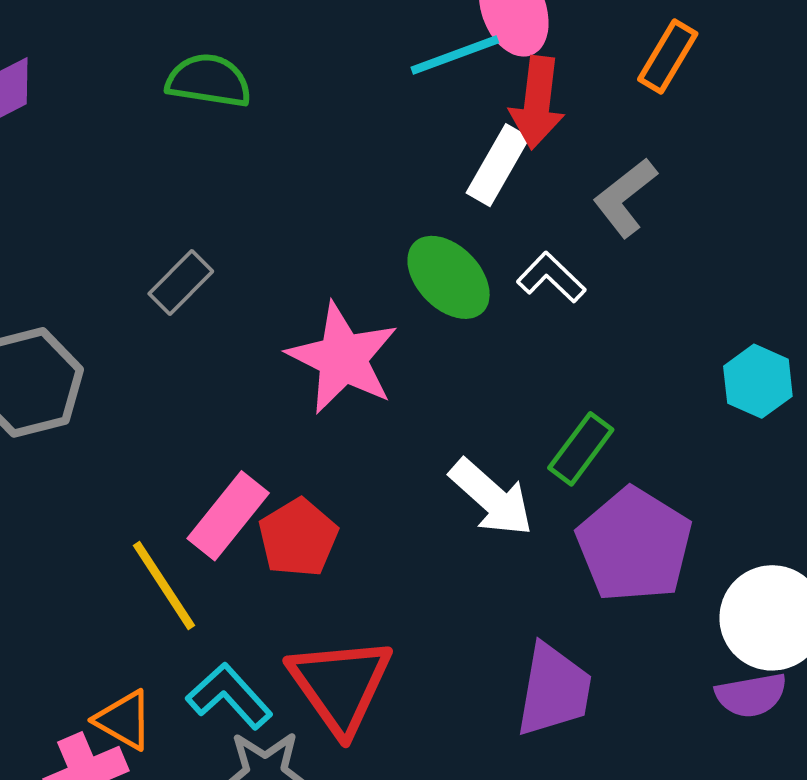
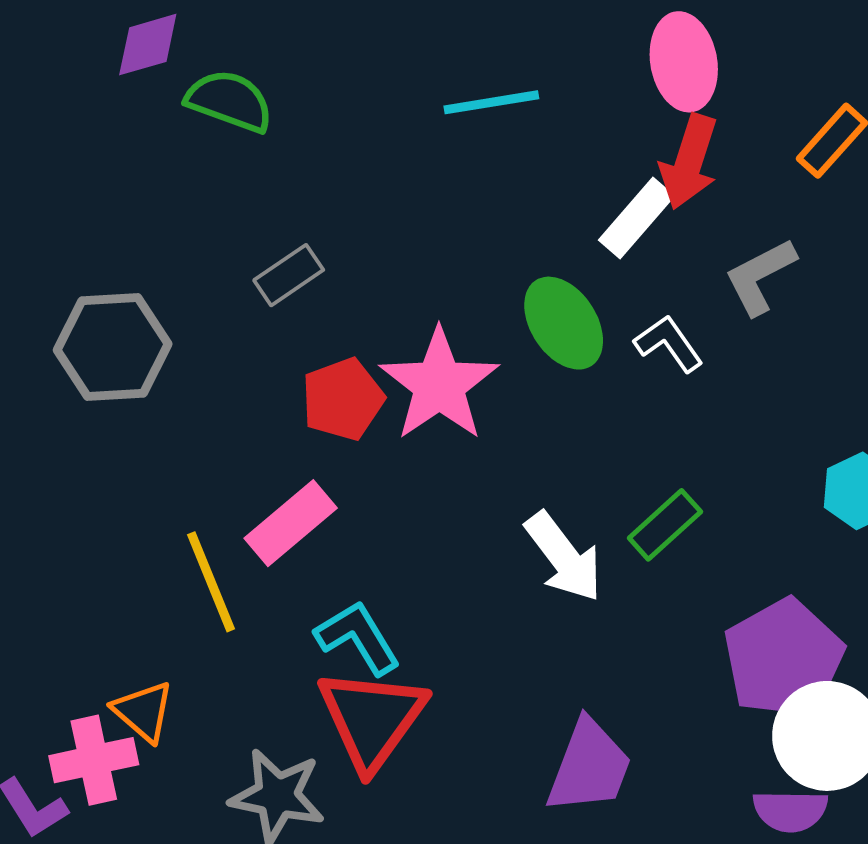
cyan line: (455, 55) -> (491, 102), moved
green semicircle: (209, 81) -> (229, 101), moved
red pentagon: (298, 538) -> (343, 399), moved
purple pentagon: (634, 545) -> (784, 658), moved
cyan L-shape: (229, 696) -> (358, 638), moved

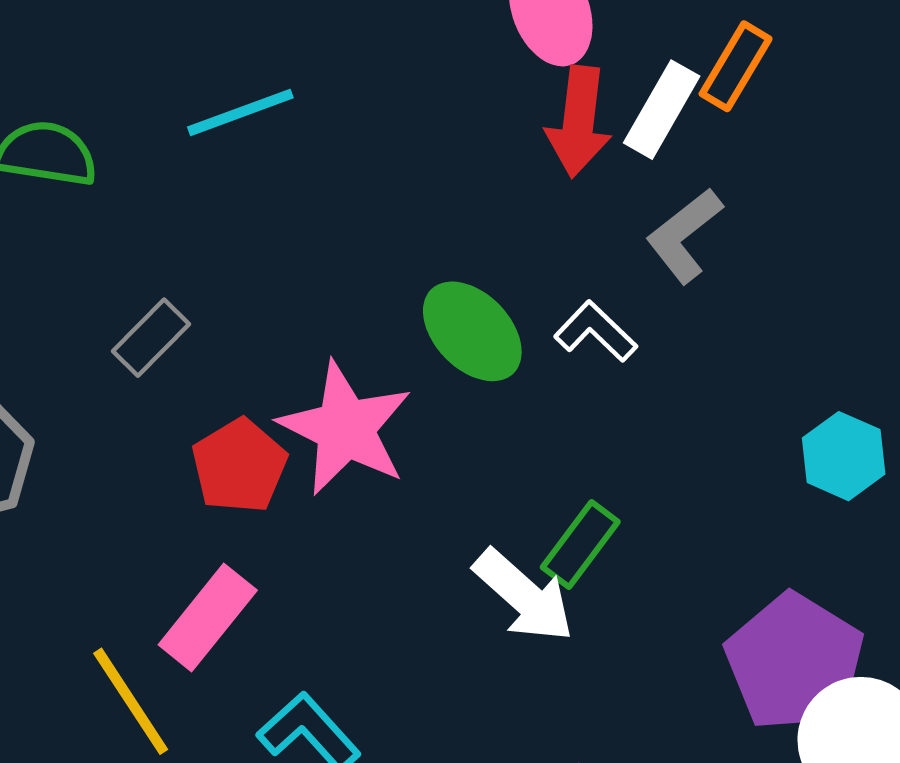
cyan line: (491, 102) -> (240, 112), moved
white rectangle: (636, 218) -> (662, 110), moved
green rectangle: (665, 525) -> (580, 544), moved

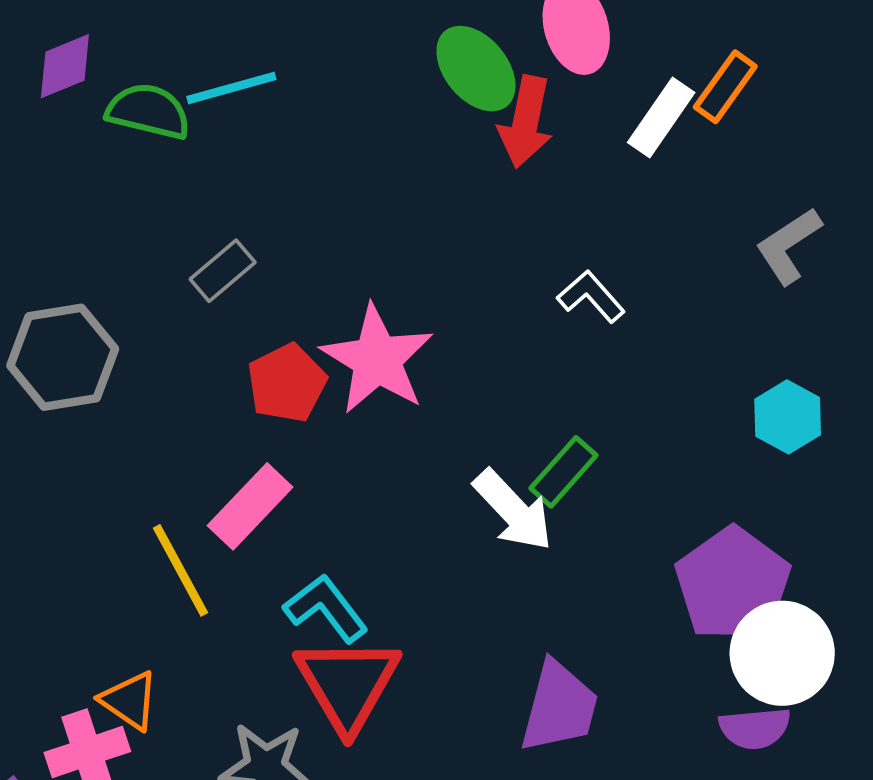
cyan line: (240, 112) -> (231, 88), moved
red arrow: (579, 122) -> (526, 122), moved
gray L-shape: (684, 236) -> (789, 246), moved
green ellipse: (472, 331) -> (476, 69), moved

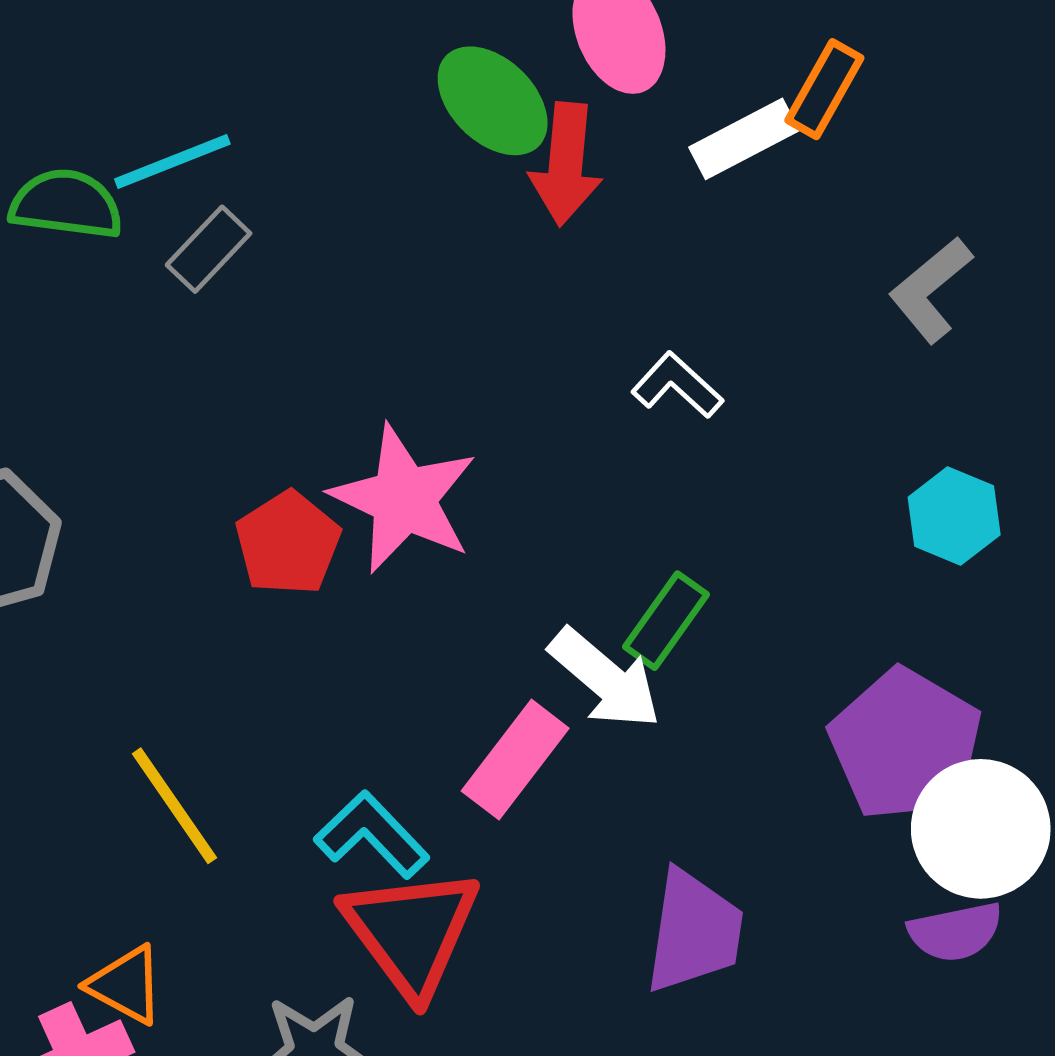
white rectangle: (661, 117) -> (744, 139), turned 34
gray rectangle: (223, 271) -> (209, 249), moved
pink rectangle: (250, 506) -> (515, 760), moved

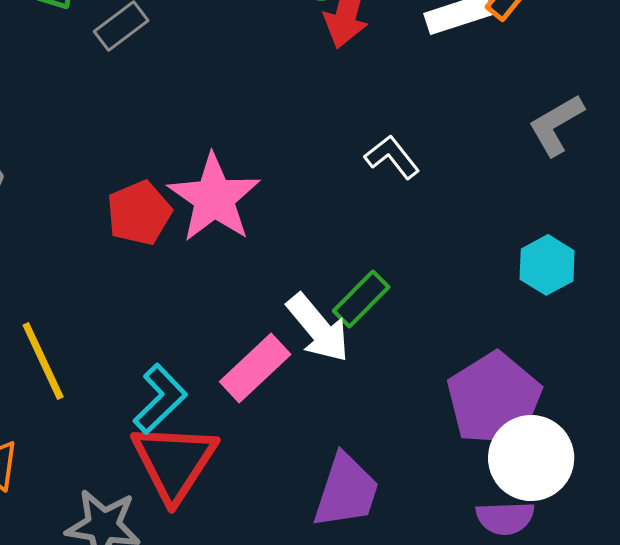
cyan L-shape: (372, 835) -> (160, 399), turned 80

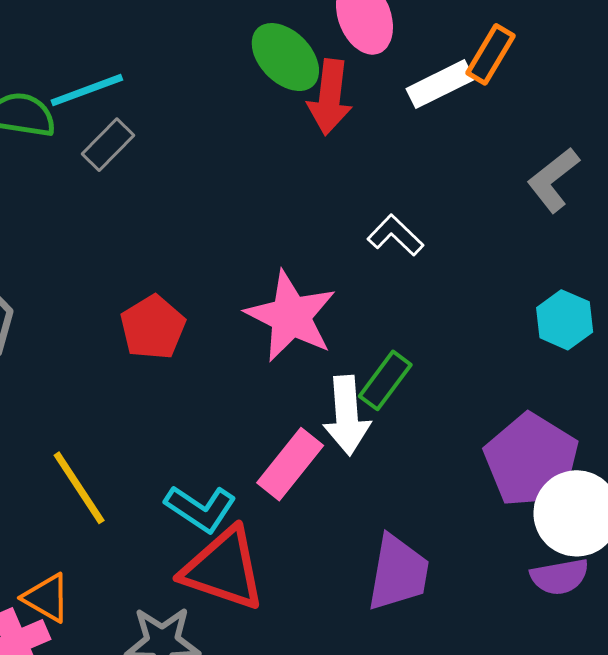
pink star: (214, 198) -> (291, 316), moved
white arrow: (318, 328) -> (347, 415), turned 44
cyan L-shape: (160, 399) -> (201, 509), turned 86
red triangle: (174, 462) -> (223, 569), turned -36

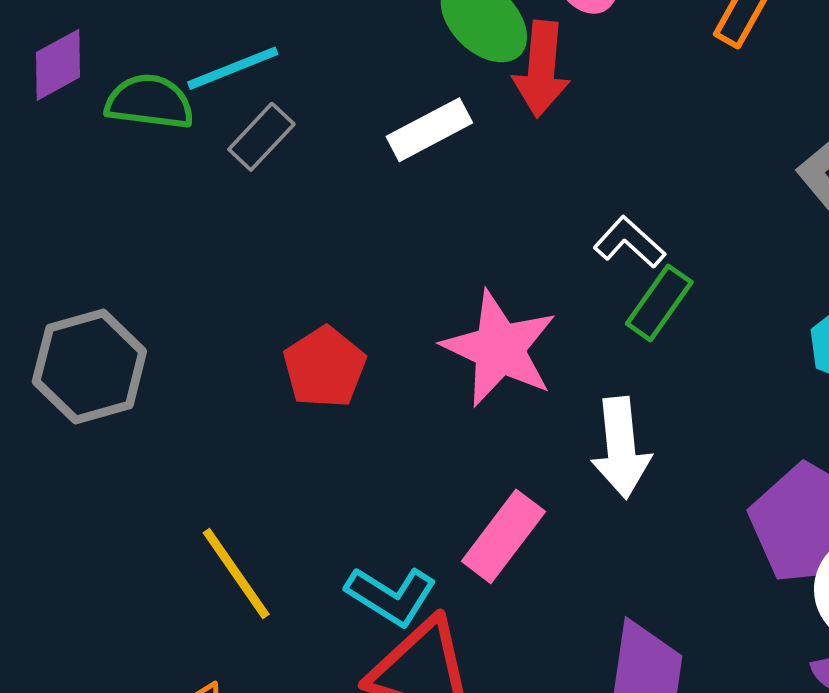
white rectangle: (440, 84) -> (429, 130), moved
green rectangle: (385, 380) -> (659, 303), moved
white arrow: (347, 415) -> (621, 448), moved

